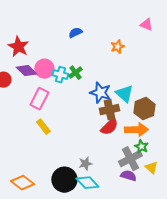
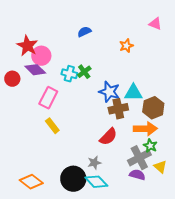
pink circle: (44, 69) -> (41, 56), moved
cyan triangle: (124, 94) -> (133, 93), turned -42
red semicircle: (109, 127) -> (108, 137), moved

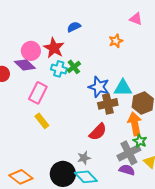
pink triangle: (155, 24) -> (136, 19), moved
red star: (27, 46) -> (54, 48), moved
orange arrow: (145, 129) -> (135, 124), turned -100

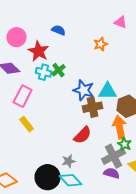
blue semicircle: (74, 27) -> (59, 30), turned 48
pink circle: (31, 51) -> (17, 37), moved

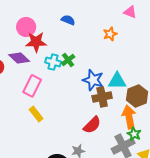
red star: (39, 51) -> (36, 42), moved, turned -30

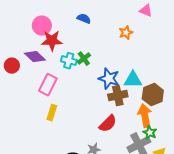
yellow rectangle: (36, 114) -> (52, 113), turned 56

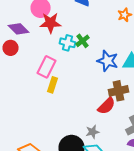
purple diamond: (35, 57) -> (19, 29), moved
brown cross: (118, 96) -> (119, 91), moved
yellow rectangle: (52, 113) -> (53, 85), moved

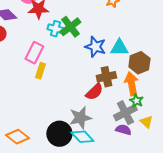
green cross: (83, 41) -> (70, 27), size x1.5
gray star: (93, 132) -> (80, 118), size x1.6

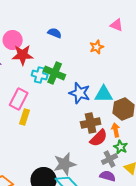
green cross: (70, 27) -> (55, 73), turned -30
orange arrow: (131, 84) -> (116, 130), size x0.6
red semicircle: (94, 92) -> (99, 138), moved
gray cross: (125, 113) -> (110, 159), size x0.7

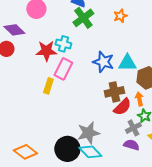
red star: (23, 55) -> (46, 51), moved
green cross: (55, 73) -> (83, 18), moved, turned 30
pink rectangle: (19, 99) -> (63, 69), moved

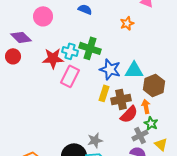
green cross: (83, 18) -> (90, 48), moved, turned -35
yellow rectangle: (48, 86) -> (104, 93), moved
gray star: (88, 133) -> (95, 140), size x0.7

